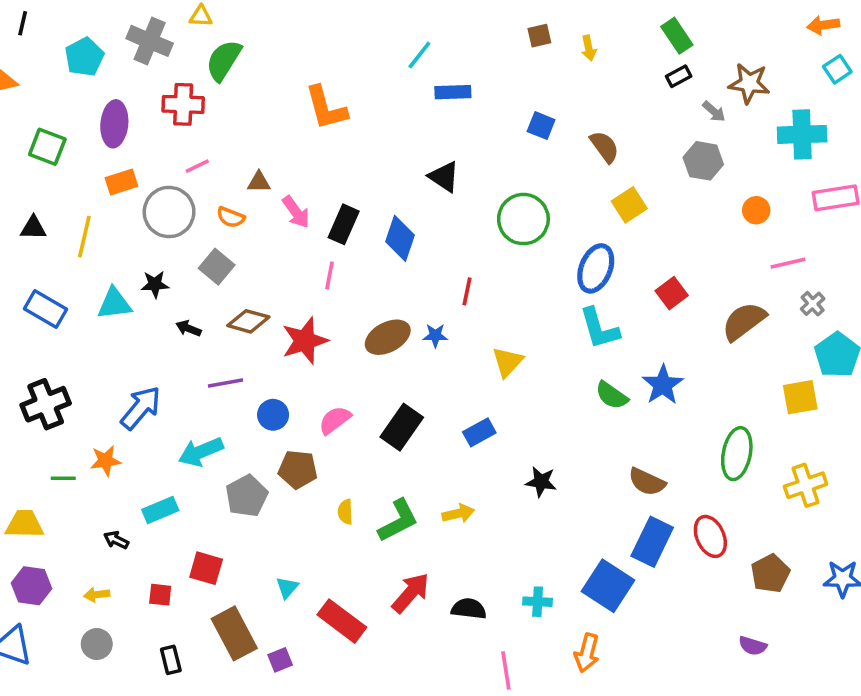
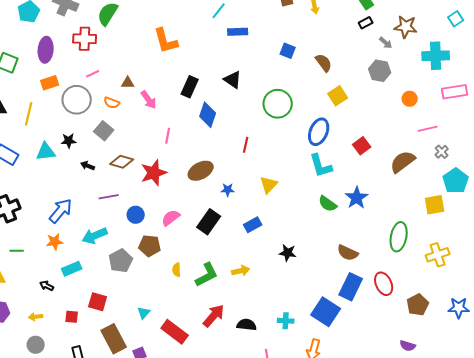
black rectangle: (344, 224) -> (190, 87), moved
blue star: (435, 335) -> (228, 190), moved
orange star: (106, 461) -> (55, 242), moved

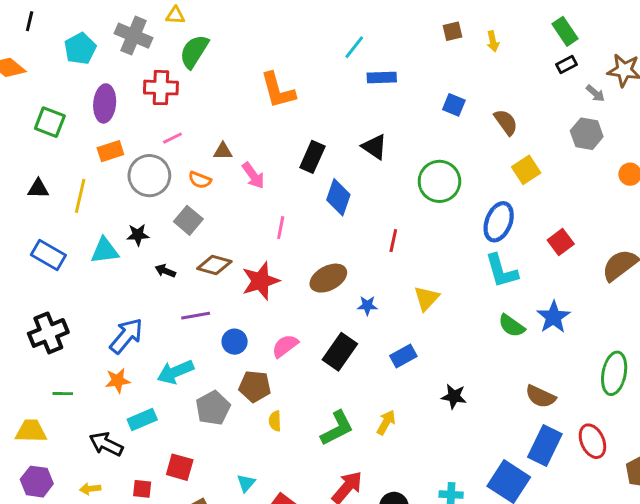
yellow semicircle: (177, 270) -> (275, 421), moved
yellow arrow: (241, 271) -> (386, 422), turned -48
black arrow: (47, 286) -> (106, 444), size x1.6

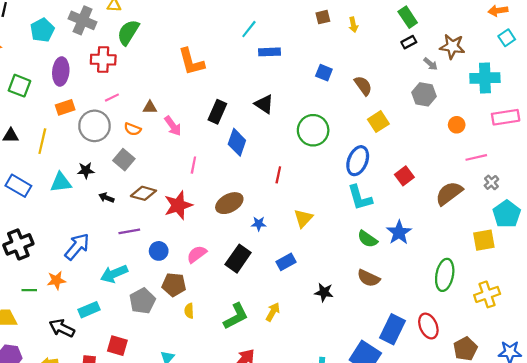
orange star: (118, 381) -> (56, 280), moved
brown semicircle: (541, 396) -> (369, 278), moved

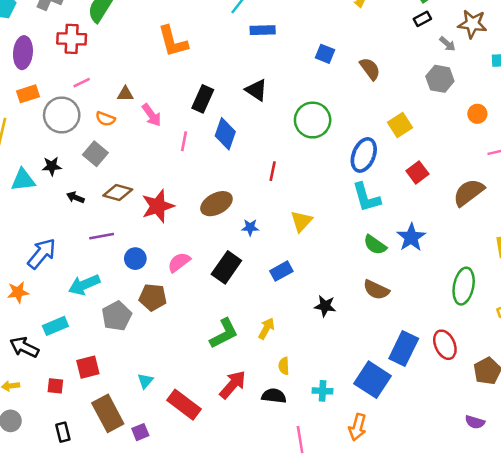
yellow square: (378, 122) -> (400, 125), moved
pink line: (193, 165) -> (184, 141), moved
yellow semicircle: (189, 311) -> (284, 366), moved
red square: (117, 346) -> (88, 367), turned -30

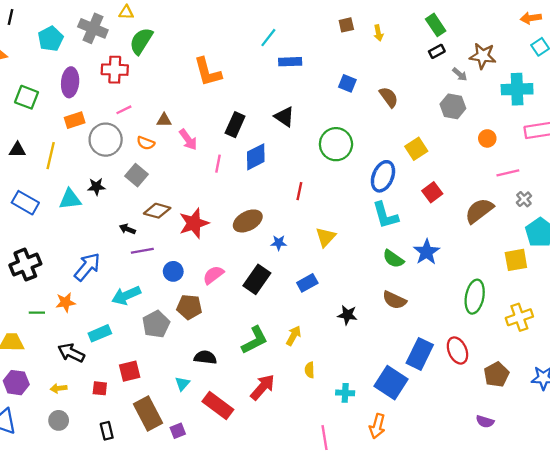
blue diamond: (225, 134) -> (256, 157), turned 44
black arrow: (75, 197) -> (127, 229), moved
black semicircle: (274, 396) -> (205, 357), moved

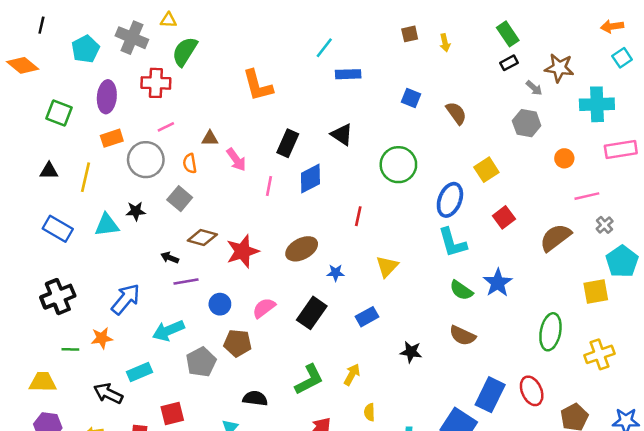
orange semicircle: (146, 143) -> (190, 163), turned 60

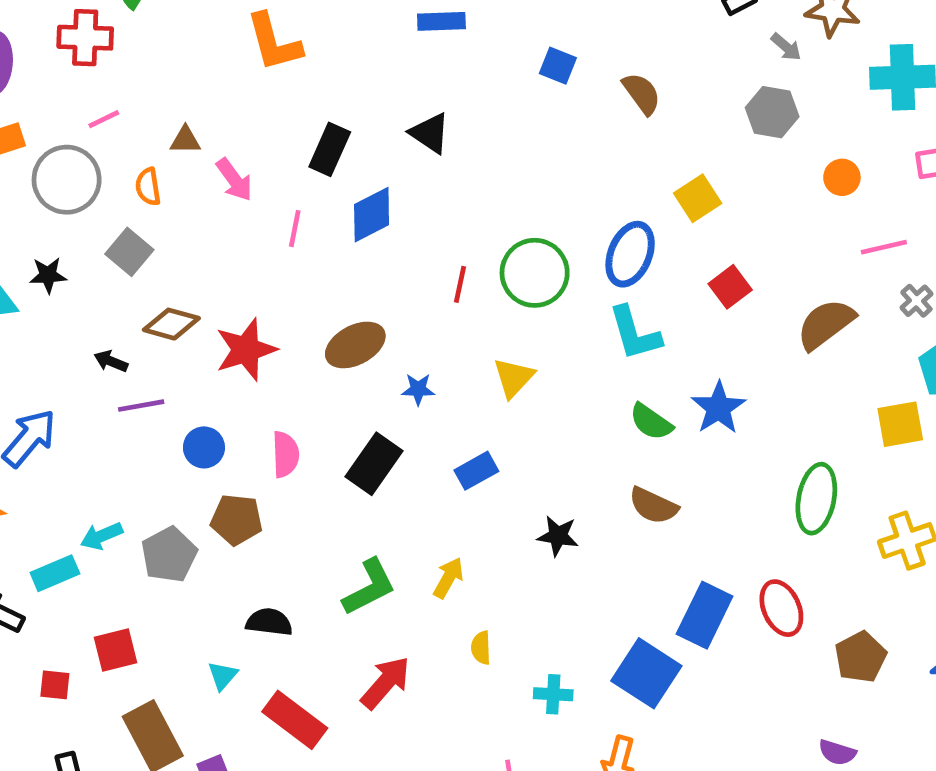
green circle: (398, 165) -> (535, 273), moved
pink semicircle: (264, 308) -> (285, 454), turned 125
cyan arrow: (168, 331) -> (102, 536), moved, size x0.7

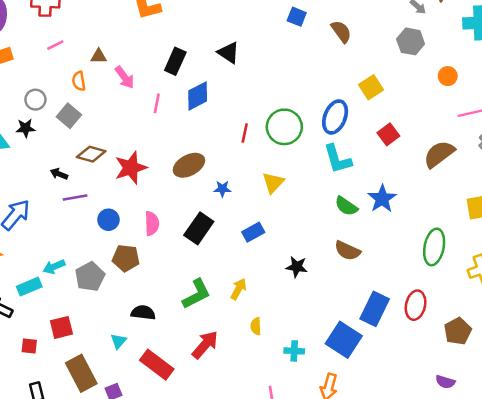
gray circle: (67, 180) -> (35, 100), moved, size x0.6
red ellipse: (781, 608) -> (416, 305), turned 36

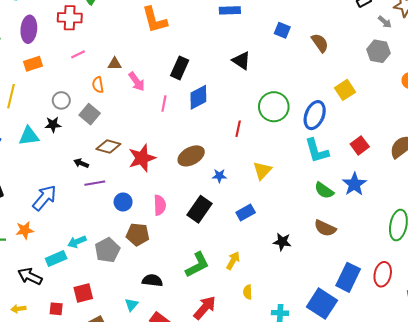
black triangle: (229, 53) -> (241, 61), moved
green circle: (284, 127) -> (274, 107), moved
red square: (388, 134) -> (360, 145), moved

